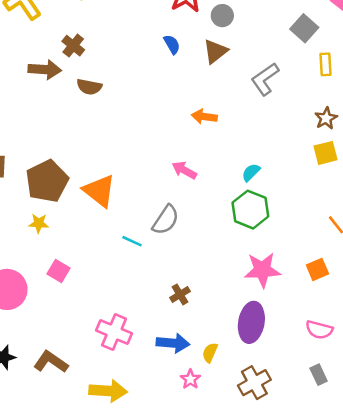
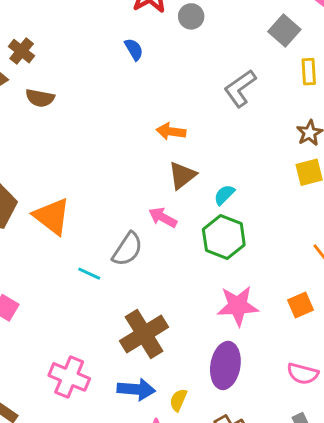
brown triangle: (215, 51) -> (182, 175), moved
pink arrow: (184, 170) -> (163, 217), moved
brown cross: (180, 294) -> (144, 334), size x2.0

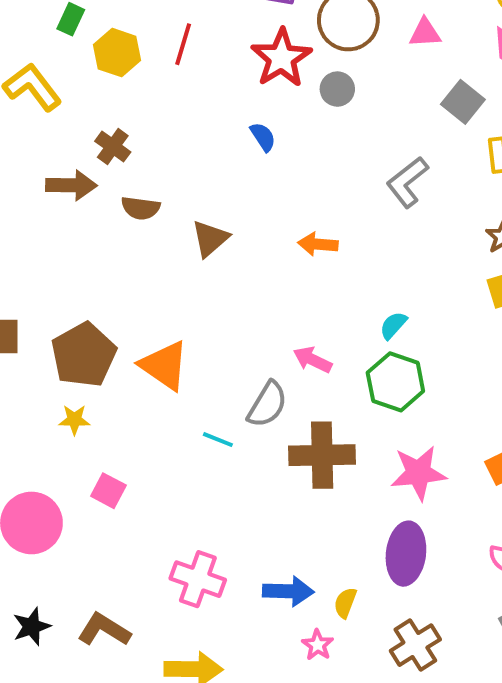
brown triangle: (182, 175) -> (210, 239), moved
brown cross: (144, 334) -> (322, 455), moved, turned 33

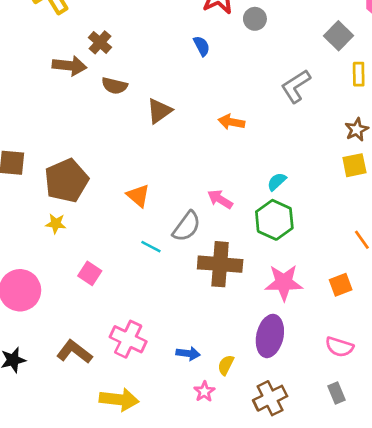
orange triangle: (164, 365) -> (138, 196), moved, size x0.7
pink square: (108, 491) -> (90, 273), moved
blue arrow: (288, 591) -> (188, 353), size x0.7
brown L-shape: (104, 630) -> (74, 352), moved

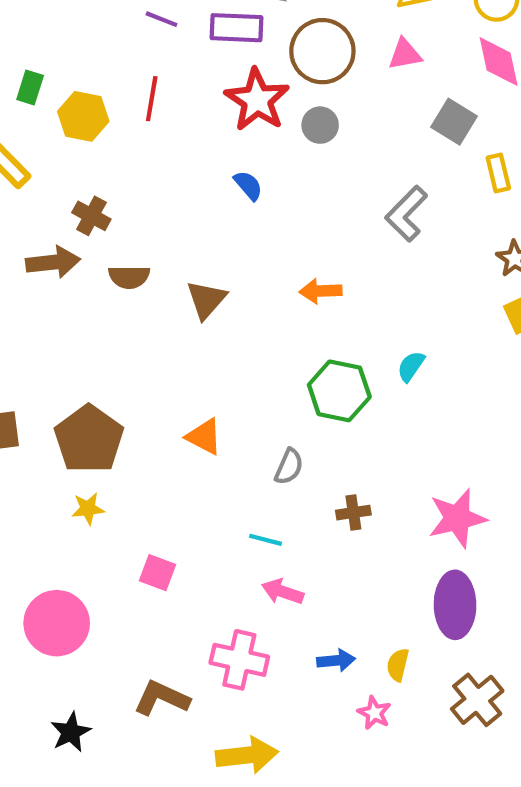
pink arrow: (220, 199) -> (283, 592), moved
green hexagon: (274, 220) -> (339, 391), moved
gray semicircle: (187, 226) -> (289, 467), size x0.7
cyan line: (151, 247) -> (265, 540), moved
brown cross: (220, 264) -> (353, 513), size x0.5

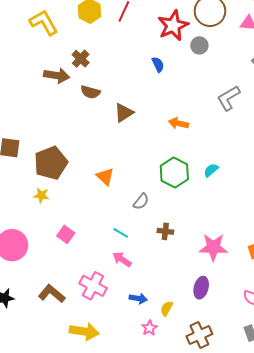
purple ellipse: (455, 605) -> (201, 288), size x0.7

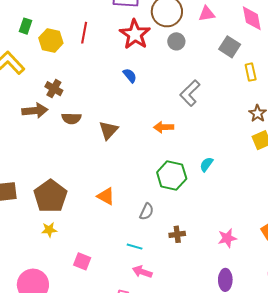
gray circle: (199, 45) -> (176, 41), moved
gray L-shape: (229, 98) -> (190, 93), moved
pink star: (213, 247) -> (227, 238), size x0.7

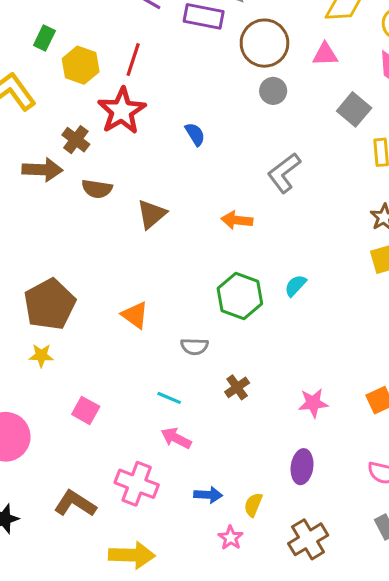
red star: (135, 34) -> (122, 111), moved
gray semicircle: (147, 212) -> (194, 346), turned 60
brown cross: (177, 234) -> (237, 387), turned -35

